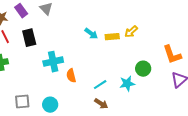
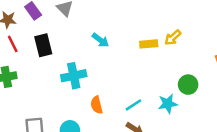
cyan arrow: (91, 34) -> (100, 40), moved
orange semicircle: (71, 76) -> (97, 105), moved

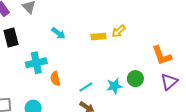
green circle: (188, 85) -> (135, 79), moved
orange semicircle: (97, 105) -> (55, 79), moved

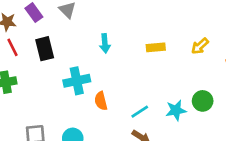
yellow arrow: (119, 31) -> (200, 46), moved
cyan arrow: (58, 33) -> (105, 43), turned 48

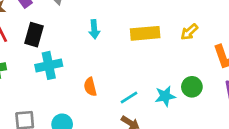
yellow rectangle: (156, 47) -> (145, 33), size x1.5
black rectangle: (45, 49) -> (34, 35), turned 30
cyan cross: (77, 81) -> (49, 65), moved

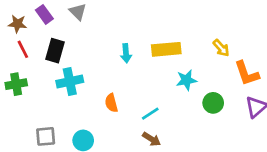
cyan arrow: (94, 29) -> (126, 53), moved
yellow arrow: (189, 32) -> (221, 48), moved, turned -90
cyan star: (165, 96) -> (186, 80), moved

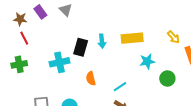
black rectangle: (55, 51) -> (81, 47), moved

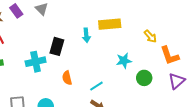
yellow rectangle: (132, 38) -> (110, 24), moved
cyan arrow: (102, 41) -> (86, 35), moved

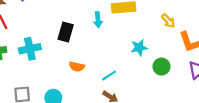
cyan cross: (36, 62) -> (30, 49), moved
orange semicircle: (67, 78) -> (77, 67), turned -64

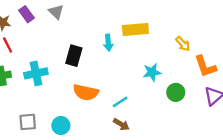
orange semicircle: (77, 67) -> (86, 92), size x1.5

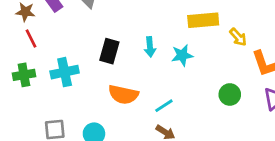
yellow rectangle: (135, 30) -> (203, 20), moved
cyan arrow: (108, 43) -> (150, 47), moved
cyan star: (152, 72) -> (182, 55), moved

